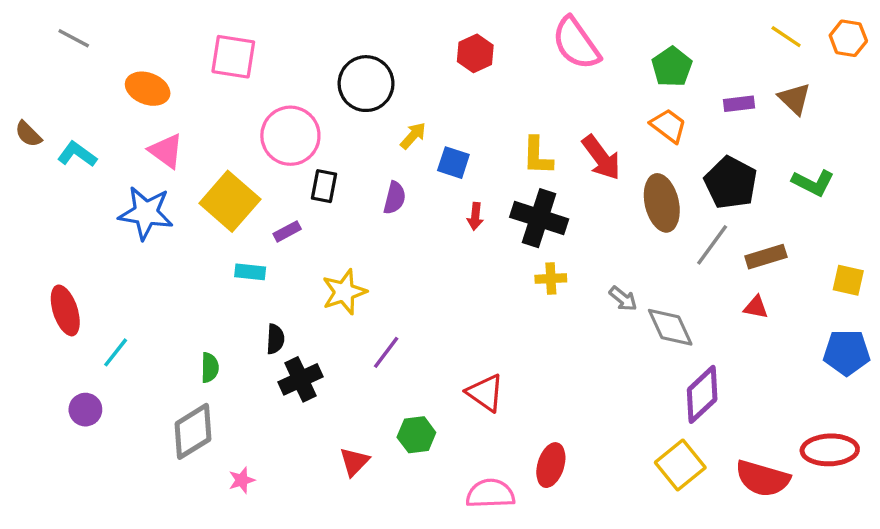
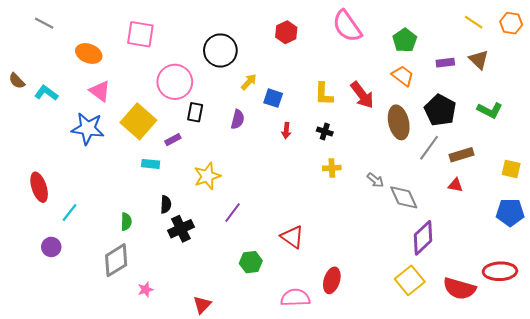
black cross: (539, 218) -> (325, 131), size x0.5
red triangle: (354, 462) -> (202, 305), moved

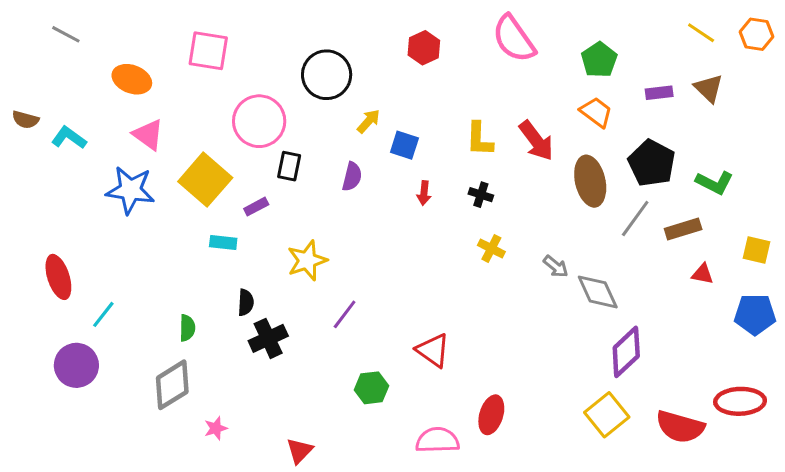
brown semicircle: (17, 81) -> (25, 120), turned -30
green L-shape: (490, 110) -> (715, 183), moved
yellow cross: (332, 168) -> (491, 249), turned 30
red triangle: (455, 185) -> (703, 274), moved
purple circle: (51, 247) -> (76, 365), size x1.5

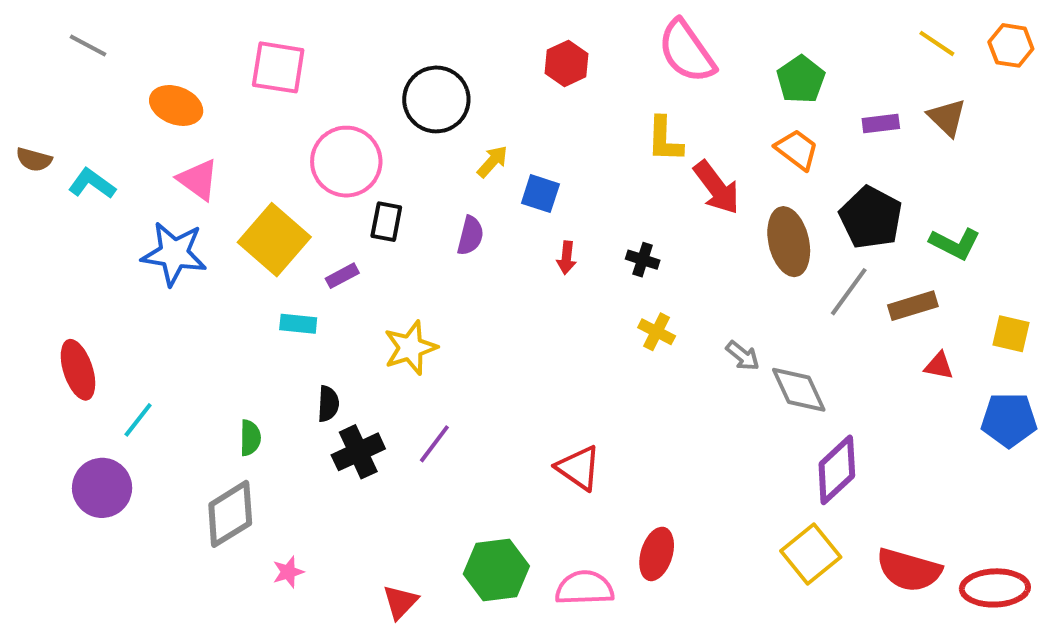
yellow L-shape: (479, 139) -> (665, 140), moved
purple line: (345, 314) -> (434, 444), moved
green hexagon: (371, 388) -> (496, 570), moved, size x1.4
red ellipse: (740, 401) -> (995, 588), moved

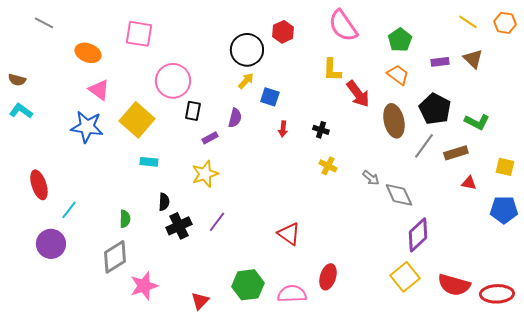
black circle: (436, 99) -> (247, 50), moved
cyan L-shape: (92, 184) -> (21, 111), moved
purple rectangle: (342, 276) -> (210, 138), moved
pink star: (288, 572) -> (144, 286), size x1.8

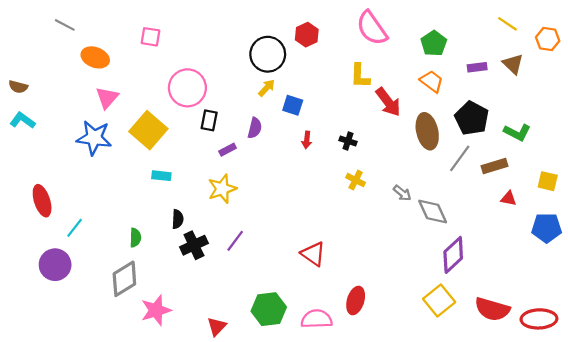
gray line: (44, 23) -> (65, 25), moved
orange hexagon: (505, 23) -> (548, 39), moved
pink square: (139, 34) -> (151, 37), size x0.7
pink triangle: (99, 90) -> (107, 98), turned 35

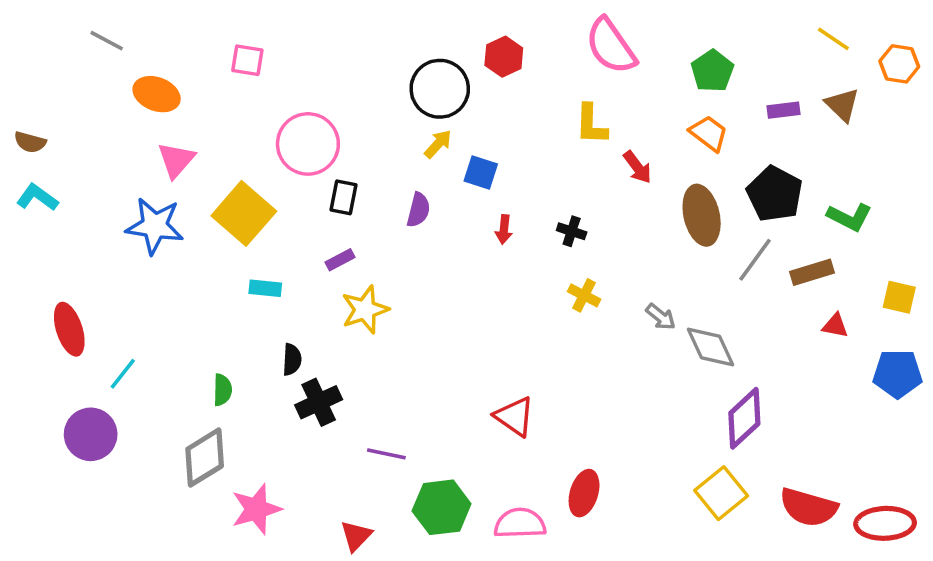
red arrow: (388, 102) -> (637, 167), size x0.7
purple rectangle: (228, 150) -> (340, 260), moved
purple line: (235, 241) -> (386, 454), moved, turned 65

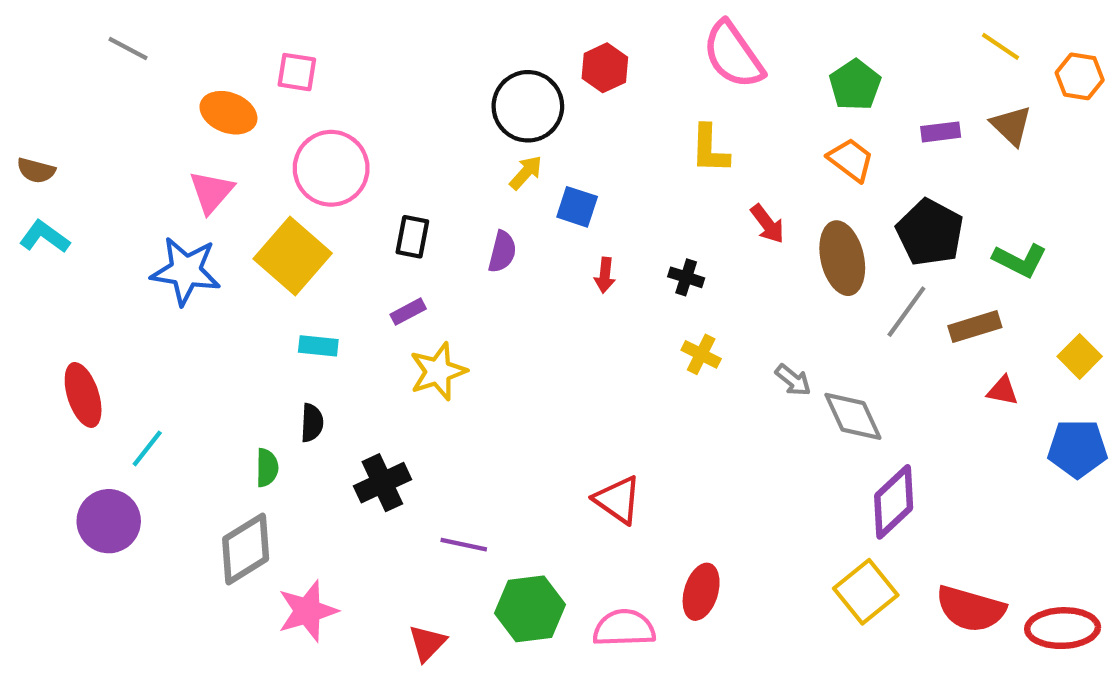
orange ellipse: (157, 94) -> (228, 113), moved
pink circle: (308, 144) -> (331, 168), moved
red arrow: (637, 167) -> (767, 224), moved
yellow square: (899, 297) -> (1080, 356), turned 32
black semicircle: (292, 359) -> (312, 423), moved

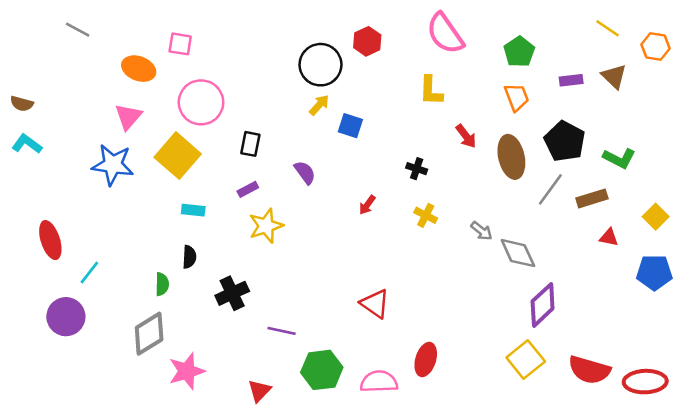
orange trapezoid: (851, 160) -> (517, 97), turned 32
purple semicircle: (502, 252) -> (305, 172), moved, turned -50
red arrow: (605, 275) -> (367, 205), moved, turned 30

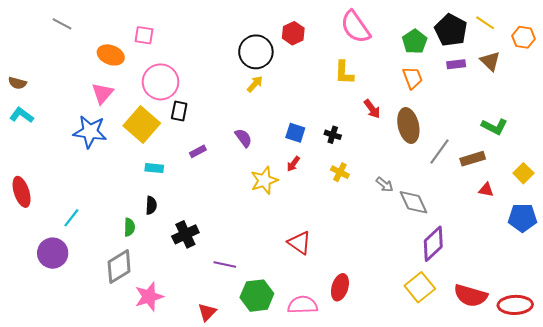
blue square: (350, 126) -> (295, 133), moved
black pentagon: (565, 141) -> (451, 30), moved
black rectangle: (250, 144) -> (179, 111), moved
yellow star: (266, 226) -> (264, 180), moved
red ellipse: (50, 240) -> (22, 192), moved

